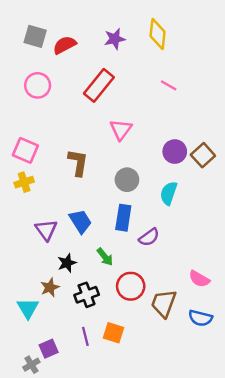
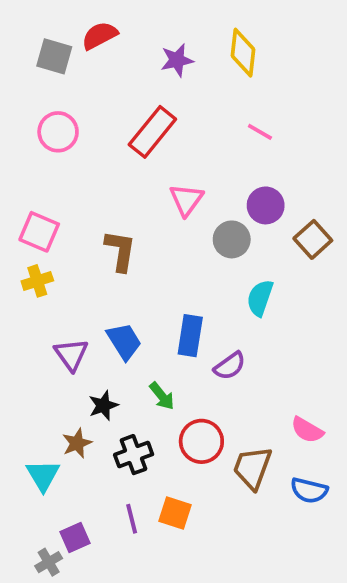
red semicircle: (65, 45) -> (100, 36), moved
purple circle: (175, 152) -> (266, 205), moved
gray circle: (127, 180) -> (232, 239), moved

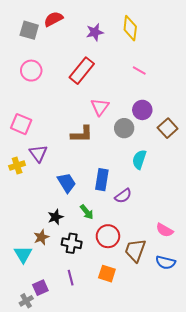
brown L-shape: (120, 251) -> (82, 134), moved, turned 80
yellow cross: (37, 281) -> (17, 165), moved
purple triangle: (71, 355) -> (38, 153), moved
black cross: (134, 455) -> (72, 243), turned 30
orange square: (175, 513) -> (107, 274), moved

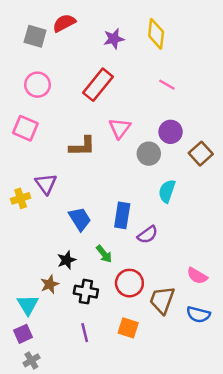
pink square: (21, 124) -> (25, 128), moved
brown L-shape: (82, 134) -> (82, 146), moved
purple square: (40, 288) -> (23, 334), moved

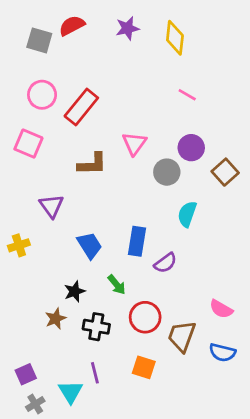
purple star: (114, 39) -> (127, 28), moved
red rectangle: (98, 85) -> (81, 107), moved
yellow cross: (21, 198) -> (19, 245), moved
cyan triangle: (28, 305) -> (70, 392), moved

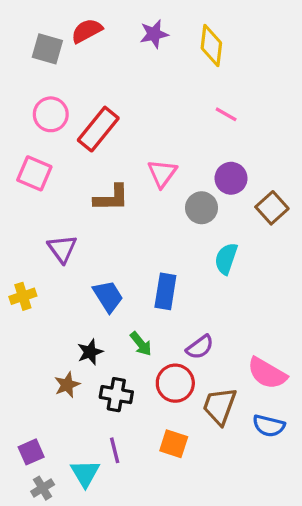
purple semicircle: (165, 263) -> (200, 347), moved
pink semicircle: (221, 309) -> (267, 373), size x1.4

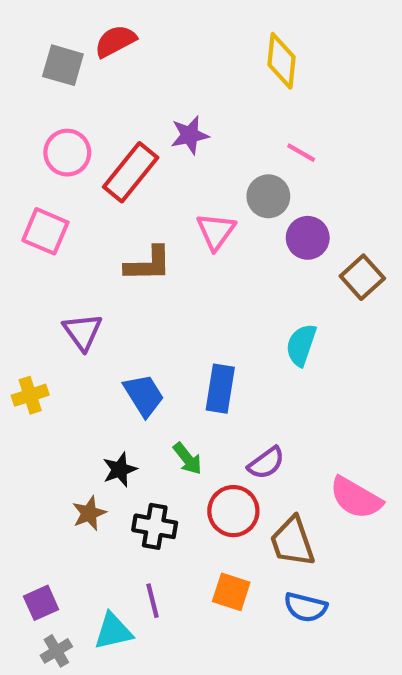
purple star: (154, 34) -> (190, 135), moved
gray circle: (202, 208) -> (268, 196), moved
brown trapezoid: (220, 406) -> (292, 542), turned -39
blue semicircle: (269, 426) -> (306, 607), moved
cyan triangle: (85, 473) -> (113, 631), turned 48

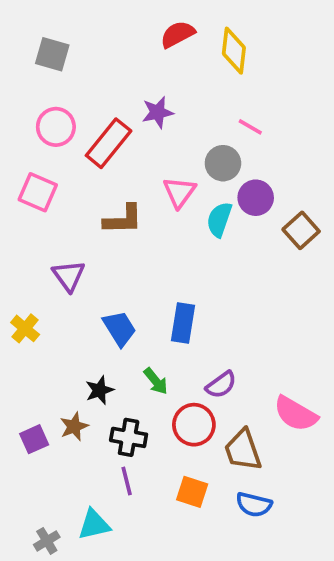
red semicircle: (115, 41) -> (178, 34), moved
cyan semicircle: (301, 345) -> (219, 219), moved
yellow cross: (30, 395) -> (25, 328), turned -32
purple line: (153, 601) -> (127, 481), moved
purple square: (41, 603) -> (34, 439), moved

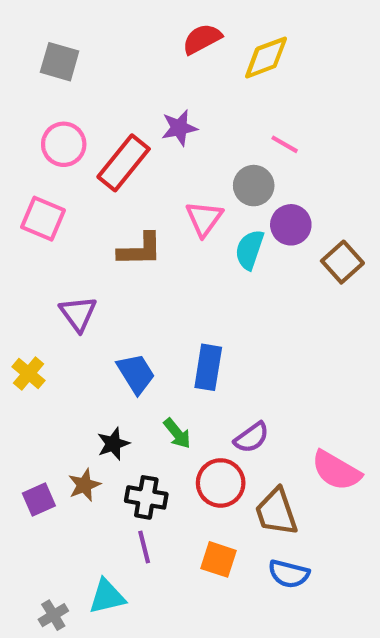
yellow diamond: (234, 51) -> (266, 58), turned 63

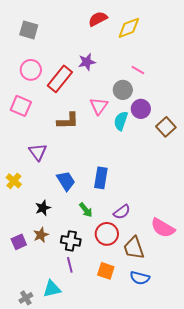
black star: (113, 444) -> (43, 208), moved

